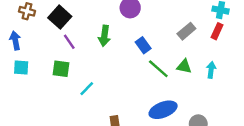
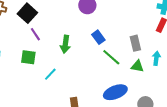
gray rectangle: (186, 31) -> (135, 43), moved, turned -63
green arrow: (104, 36) -> (65, 44), moved
green triangle: (184, 66) -> (137, 66), moved

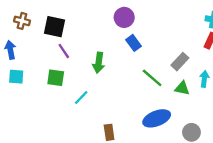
black square: (27, 13) -> (54, 27), turned -30
blue rectangle: (98, 37) -> (133, 43), moved
gray rectangle: (135, 43) -> (180, 62), turned 56

